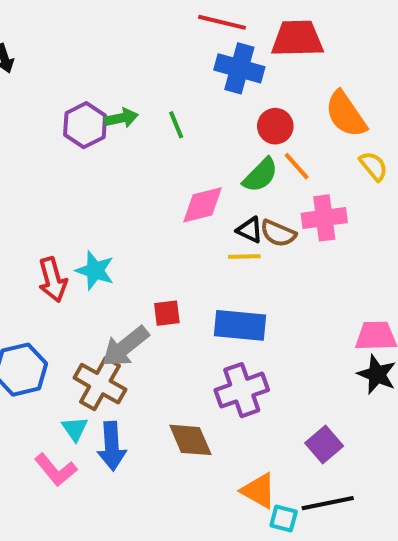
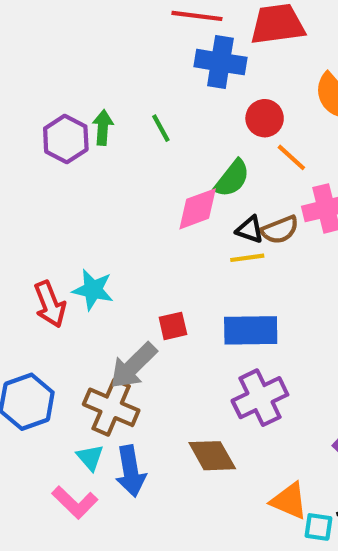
green arrow: (121, 118) -> (103, 127), turned -68
green semicircle: (260, 175) -> (232, 178), moved
brown semicircle: (278, 233) -> (280, 230), turned -39

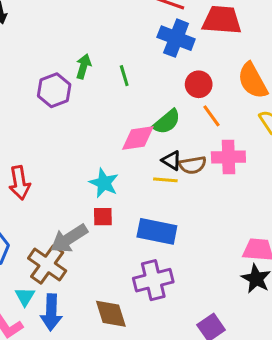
purple hexagon: (66, 139) -> (54, 90), moved
cyan star: (93, 290) -> (104, 183), moved

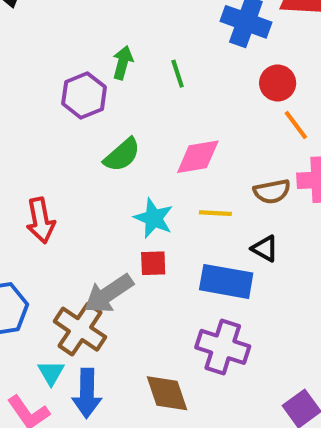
green semicircle: (167, 122) -> (122, 155), moved
black triangle: (171, 160) -> (265, 249), moved
yellow line: (165, 180) -> (215, 213), moved
purple cross: (153, 280) -> (223, 347), turned 33

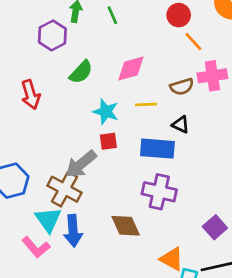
red arrow: (41, 220) -> (31, 95), moved
cyan triangle: (51, 373) -> (48, 220), size x1.5

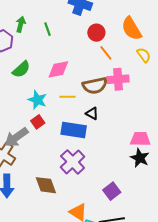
brown semicircle: (182, 87) -> (95, 86), size x1.4
red square: (108, 141) -> (38, 122), turned -32
purple cross: (159, 192) -> (73, 162), turned 30

